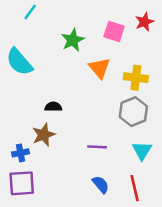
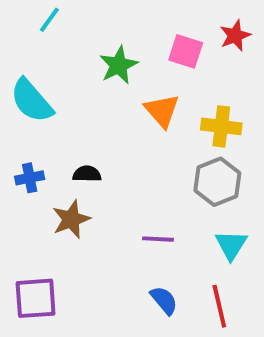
blue cross: (21, 153) -> (30, 178), moved

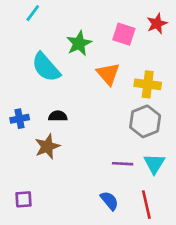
cyan semicircle: (32, 101) -> (46, 67), moved
purple line: (158, 239) -> (123, 164), moved
purple square: (36, 298) -> (24, 199), size x0.6

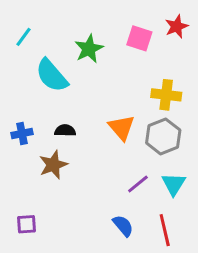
cyan line: (33, 13) -> (23, 37), moved
orange triangle: (108, 74) -> (122, 128), moved
purple line: (123, 164) -> (138, 184), turned -42

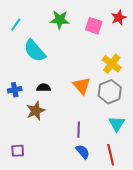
green star: (89, 49) -> (60, 20), moved, turned 30
yellow cross: (166, 95) -> (112, 64), turned 30
purple line: (138, 184) -> (79, 130), moved, turned -49

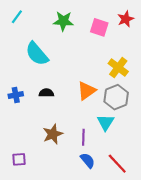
cyan line: (16, 25) -> (17, 17), moved
orange triangle: (82, 86) -> (87, 91), turned 36
brown star: (36, 111) -> (53, 134), moved
cyan triangle: (117, 124) -> (106, 122), moved
red line: (111, 155) -> (117, 164), turned -30

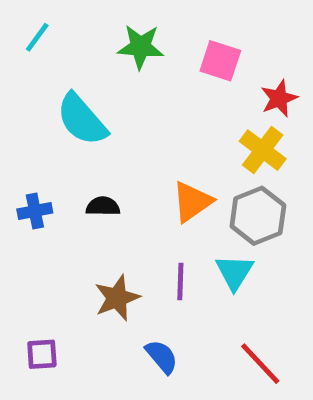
red star: (126, 19) -> (279, 98), moved
purple line: (83, 137) -> (180, 281), moved
blue semicircle: (88, 160) -> (162, 357), moved

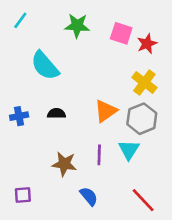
red star: (279, 98) -> (147, 44), moved
brown star: (117, 298) -> (64, 164), turned 30

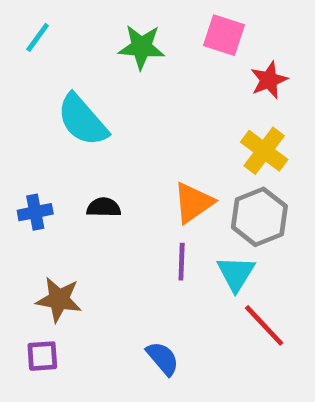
pink square: (121, 33) -> (224, 35), moved
purple line: (99, 155) -> (182, 262), moved
brown star: (64, 164) -> (59, 299), moved
red line: (143, 200) -> (264, 325), moved

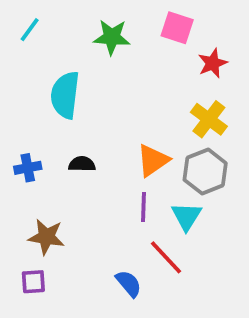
cyan semicircle: (82, 120) -> (65, 95), turned 48
red line: (264, 325) -> (166, 257), moved

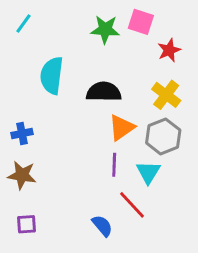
green star: (112, 37) -> (105, 29), moved
black semicircle: (82, 164) -> (104, 92), moved, size x1.6
brown star: (46, 237) -> (22, 175), moved

